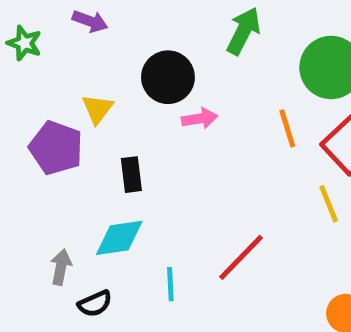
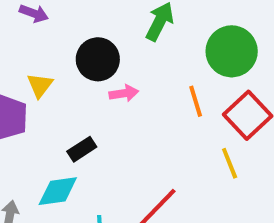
black rectangle: (131, 175) -> (82, 149), moved, turned 64

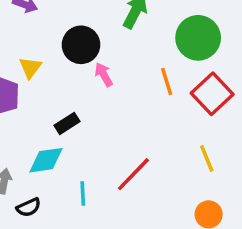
pink arrow: (124, 93) -> (104, 75), turned -110
yellow line: (230, 163) -> (207, 158), moved

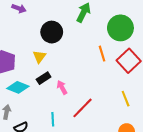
yellow triangle: (30, 68) -> (39, 57), moved
pink arrow: (104, 75) -> (62, 87), moved
cyan diamond: (46, 160) -> (18, 87), moved, turned 30

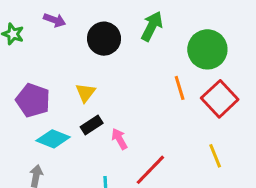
black circle: (52, 32) -> (104, 39), moved

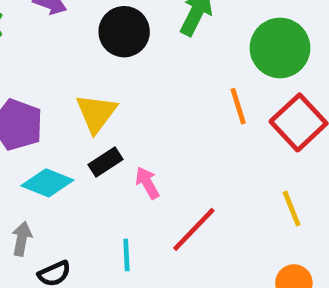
yellow triangle: (85, 93) -> (96, 113), size x1.4

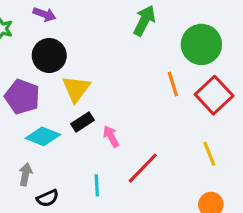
black circle: (124, 32) -> (49, 56), moved

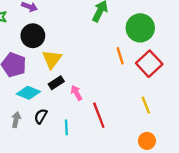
red line: (143, 168) -> (99, 115), turned -65
black semicircle: (48, 198) -> (41, 116), moved, turned 144

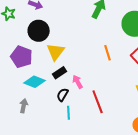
orange line: (120, 56) -> (108, 53), moved
black semicircle: (41, 116) -> (63, 95), moved

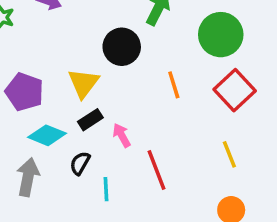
black circle: (39, 31) -> (122, 47), moved
black semicircle: (63, 95) -> (80, 163), moved
gray arrow: (24, 106) -> (28, 177), size x1.5

